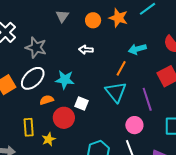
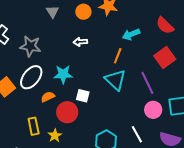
pink circle: (134, 125) -> (153, 110), moved

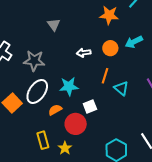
orange circle: (83, 12) -> (110, 48), moved
orange line: (118, 56) -> (105, 76), moved
cyan triangle: (115, 80) -> (121, 88), size x0.7
white square: (83, 96) -> (90, 106), turned -32

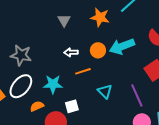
gray triangle: (54, 25) -> (64, 20), moved
cyan arrow: (134, 42) -> (122, 46), size x1.4
orange line: (105, 76) -> (83, 71), moved, turned 49

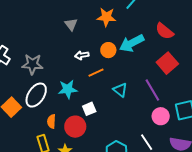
orange semicircle: (37, 106) -> (51, 121), moved, turned -56

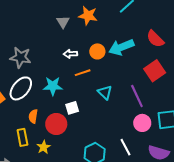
orange star: (106, 17) -> (88, 16), moved

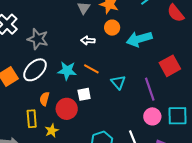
red semicircle: (155, 39) -> (176, 13), moved
orange circle: (97, 51) -> (112, 28), moved
orange line: (83, 73) -> (91, 69), moved, turned 42

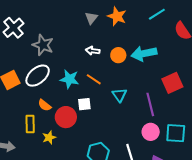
orange circle: (112, 28) -> (118, 55), moved
orange semicircle: (44, 99) -> (45, 105), turned -72

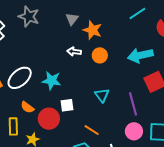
orange star: (117, 16) -> (92, 30), moved
gray star: (43, 45) -> (29, 17), moved
cyan arrow: (144, 54) -> (140, 55), moved
orange line: (94, 79) -> (92, 130), moved

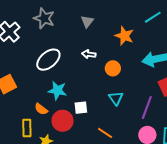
orange star: (92, 30) -> (124, 36), moved
orange circle: (100, 55) -> (113, 68), moved
white ellipse: (20, 78) -> (48, 60), moved
cyan star: (52, 81) -> (57, 91), moved
purple line: (133, 104) -> (147, 107), turned 35

